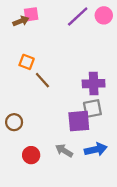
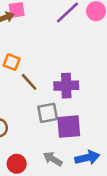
purple cross: (94, 84) -> (66, 86), moved
gray square: (92, 109) -> (48, 113), moved

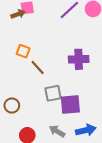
purple cross: (66, 86) -> (79, 59), moved

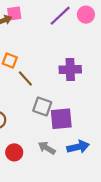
gray square: (53, 93) -> (42, 106), turned 30

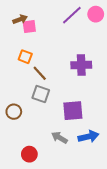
pink square: (14, 13) -> (29, 27), moved
gray square: (42, 106) -> (41, 94), moved
red circle: (14, 152) -> (29, 154), moved

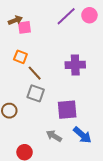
blue arrow: (88, 137) -> (82, 135), turned 54

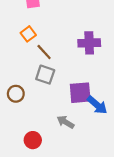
orange square: (20, 57) -> (28, 34), turned 32
blue arrow: (82, 135) -> (97, 105), moved

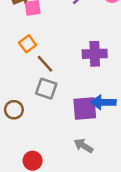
blue arrow: (97, 105) -> (103, 102), moved, turned 140
gray arrow: (66, 122) -> (84, 146), moved

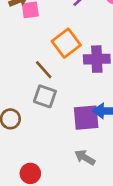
orange square: (28, 44) -> (66, 43), moved, size x1.5

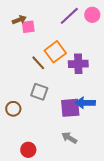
brown line: (44, 70) -> (38, 63), moved

